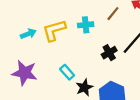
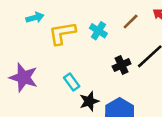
cyan cross: (86, 25) -> (98, 31), turned 32
cyan arrow: (28, 34) -> (35, 18), moved

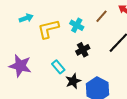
black cross: (122, 65) -> (83, 50), moved

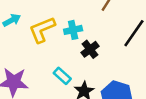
cyan cross: (77, 25) -> (73, 30), moved, turned -32

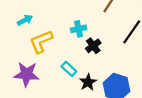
yellow L-shape: (42, 30) -> (41, 42), moved

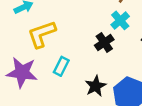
cyan cross: (79, 29) -> (120, 20), moved, turned -32
cyan rectangle: (69, 69) -> (61, 66), moved, turned 72

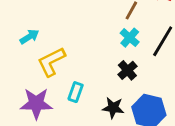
black cross: (104, 42) -> (127, 70), moved
black star: (96, 86) -> (113, 108), turned -30

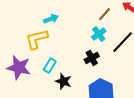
cyan arrow: (29, 37) -> (51, 19), moved
black star: (113, 108) -> (63, 81), moved

